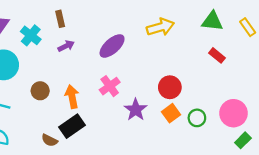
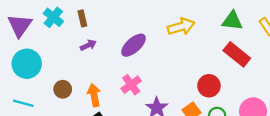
cyan cross: (31, 35) -> (53, 17), moved
red rectangle: (217, 55) -> (237, 54), size x1.6
red circle: (170, 87) -> (209, 86), moved

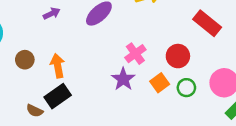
pink cross: (131, 85) -> (135, 54), moved

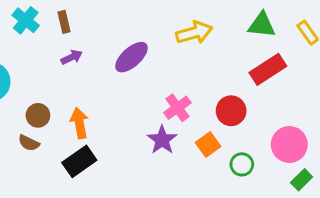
red rectangle: (207, 23) -> (268, 69), turned -72
green circle: (186, 88) -> (242, 164), moved
brown semicircle: (35, 111) -> (29, 143), moved

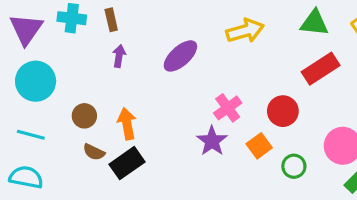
cyan cross: (26, 20) -> (72, 18), turned -32
purple arrow: (72, 57) -> (119, 56), turned -55
brown semicircle: (29, 143) -> (94, 152), moved

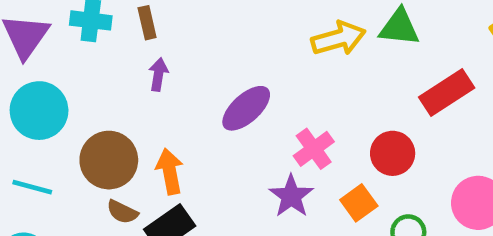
green triangle: (314, 23) -> (399, 27), moved
purple ellipse: (180, 56) -> (246, 108), moved
brown circle: (84, 116) -> (109, 160), size x1.6

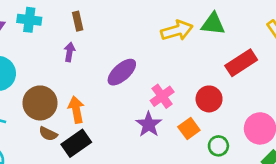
brown rectangle: (147, 23) -> (78, 21), moved

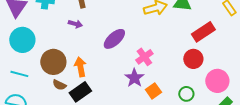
purple arrow: (70, 52) -> (75, 24), turned 96
red circle: (209, 99) -> (193, 59), moved
orange square: (189, 128) -> (153, 91), moved

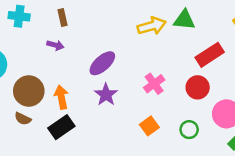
pink cross: (144, 57) -> (154, 84), moved
purple star: (134, 78) -> (106, 95), moved
brown semicircle: (59, 85) -> (23, 119), moved

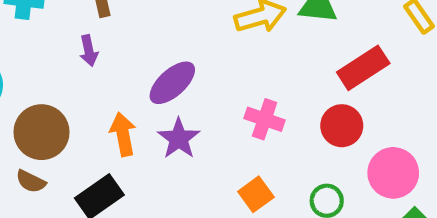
purple arrow: (55, 45) -> (89, 51), turned 63
pink cross: (154, 84) -> (265, 119), turned -35
orange arrow: (61, 97) -> (123, 134), moved

